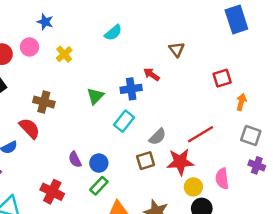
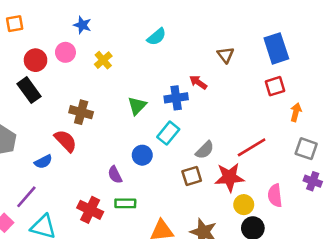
blue rectangle: (236, 19) -> (276, 48), moved
blue circle: (99, 163) -> (142, 155), moved
green rectangle: (99, 186) -> (125, 203), moved, turned 48

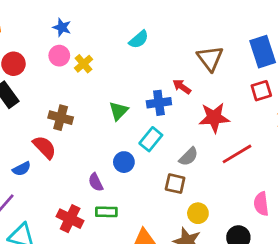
pink circle: (65, 52) -> (59, 56), moved
brown triangle: (226, 55) -> (210, 58), size x1.5
brown square: (192, 176) -> (175, 184), turned 30
red star: (229, 177) -> (214, 118), moved
yellow circle: (244, 205) -> (198, 213), moved

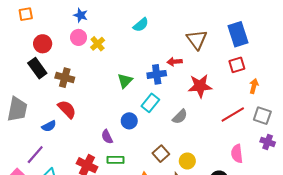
red arrow: (182, 87) -> (175, 62), turned -40
brown cross: (61, 118) -> (65, 78), moved
red line: (237, 154) -> (233, 115), moved
brown square: (175, 184) -> (161, 154), moved, turned 35

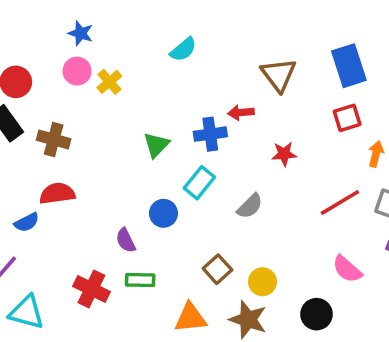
red star: (200, 86) -> (284, 154), size x0.6
red semicircle: (67, 109) -> (57, 194), turned -54
pink semicircle: (237, 154) -> (347, 269), turned -42

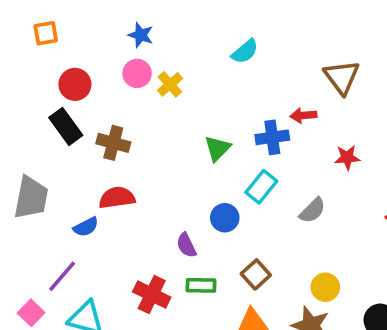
brown square: (217, 269) -> (256, 274), moved

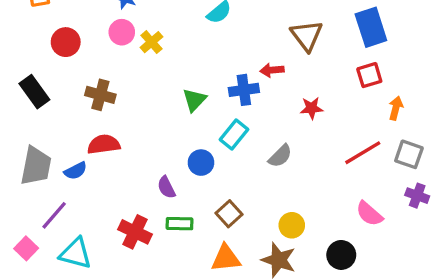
black rectangle: (66, 126) -> (34, 92), moved
gray trapezoid: (31, 198) -> (36, 166), moved

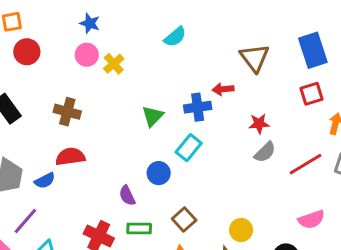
red circle: (66, 42) -> (27, 52), moved
gray semicircle: (280, 156) -> (265, 152), moved
pink semicircle: (369, 214) -> (311, 220), turned -60

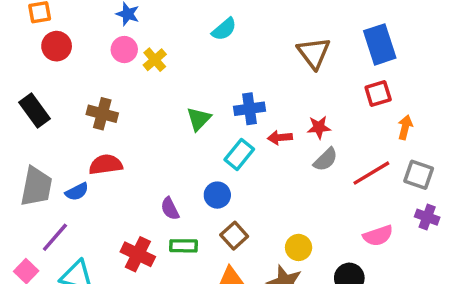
red arrow: (223, 89) -> (280, 137), moved
blue circle: (159, 173) -> (217, 195), moved

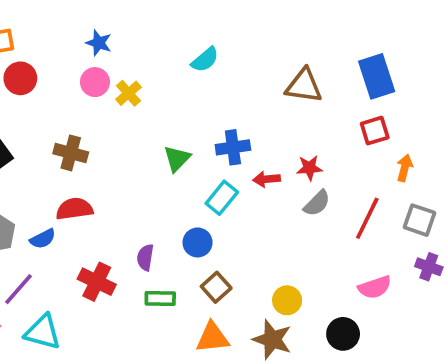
brown triangle: (314, 53) -> (304, 86), turned -45
red line: (371, 173) -> (367, 218), turned -33
purple semicircle: (170, 209) -> (145, 257), turned 35
red cross: (138, 254) -> (97, 282), moved

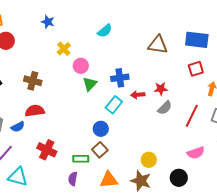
blue rectangle: (377, 76) -> (197, 40), turned -65
pink circle: (95, 82) -> (81, 66), moved
purple semicircle: (145, 257) -> (73, 179), moved
brown square: (216, 287) -> (100, 150), moved

